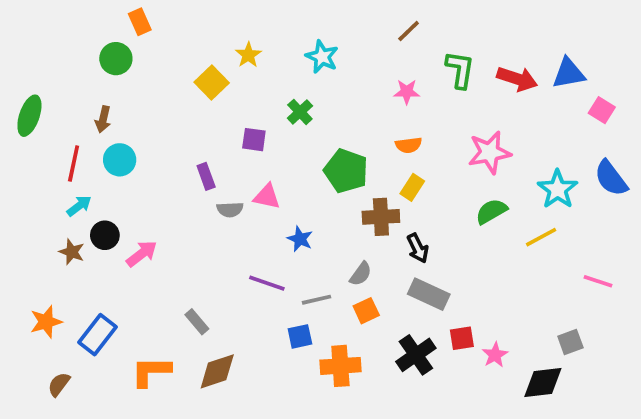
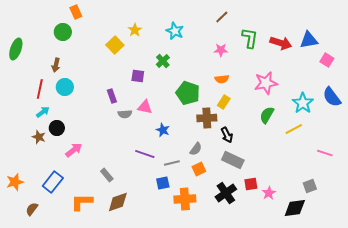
green ellipse: (29, 116) -> (16, 49), moved
green semicircle: (491, 211) -> (267, 115), turned -30
pink arrow: (142, 254) -> (74, 150), moved
orange star: (46, 322) -> (15, 182), moved

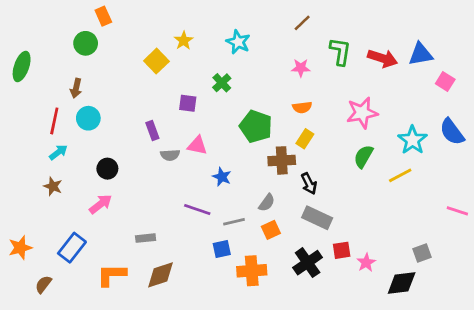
black circle: (57, 128) -> (107, 169), moved
pink line: (325, 153) -> (457, 211), moved
gray rectangle: (107, 175) -> (146, 238), turned -56

